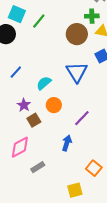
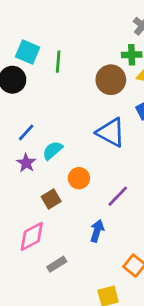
green line: (39, 21) -> (58, 62), turned -35
blue triangle: (77, 72) -> (111, 132), turned -30
cyan semicircle: (44, 83) -> (53, 150), moved
purple star: (24, 105) -> (26, 163), moved

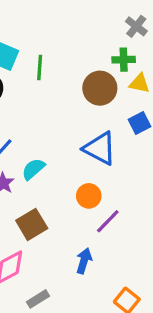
orange circle: (79, 178) -> (89, 196), moved
brown square: (51, 199) -> (32, 224), size x1.4

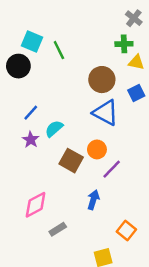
green line: (40, 68) -> (59, 50), turned -30
brown circle: (100, 88) -> (102, 80), moved
brown square: (32, 224) -> (71, 161), moved, turned -30

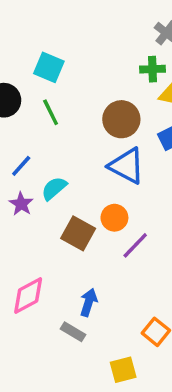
cyan square: (32, 41) -> (49, 67), moved
green line: (59, 50) -> (51, 112), moved
blue arrow: (93, 200) -> (89, 302), moved
gray rectangle: (58, 229) -> (73, 332), moved, turned 63

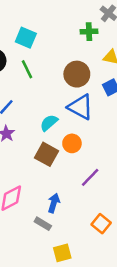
green cross: (152, 69) -> (89, 32), moved
cyan semicircle: (54, 188) -> (49, 123), moved
purple line: (135, 245) -> (90, 177), moved
yellow square: (123, 370) -> (62, 253), moved

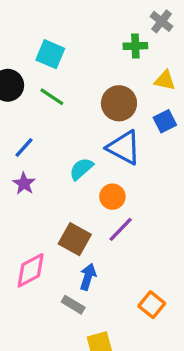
green line: (27, 69) -> (52, 97), turned -30
brown square: (46, 154) -> (75, 239), moved
purple line: (90, 177) -> (121, 229), moved

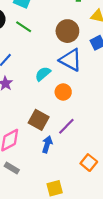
purple line: (121, 229) -> (66, 126), moved
gray rectangle: (73, 305) -> (12, 168), moved

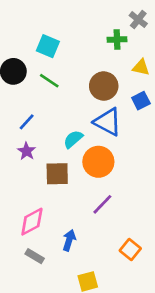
orange circle: (63, 92) -> (98, 162), size x1.5
brown square: (39, 120) -> (57, 174), moved, turned -30
blue arrow: (47, 144) -> (69, 240), moved

